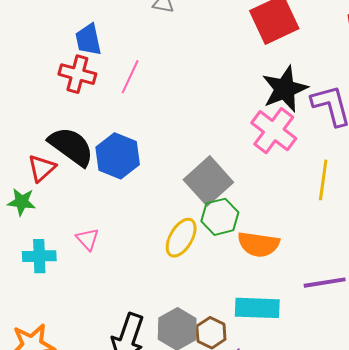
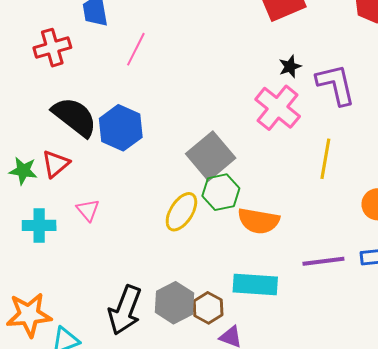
red cross: (77, 74) -> (52, 48), moved, turned -33
black star: (285, 89) -> (290, 67), size x0.5
red triangle: (42, 168) -> (56, 164), moved

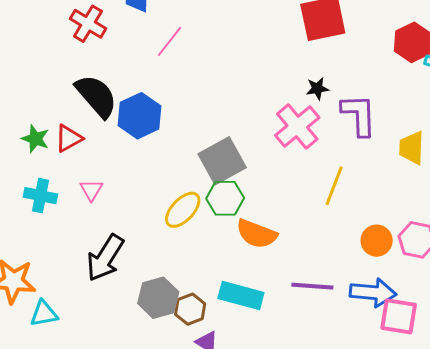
red cross: (52, 48) -> (88, 24), turned 36
black arrow: (125, 310) -> (105, 258), moved

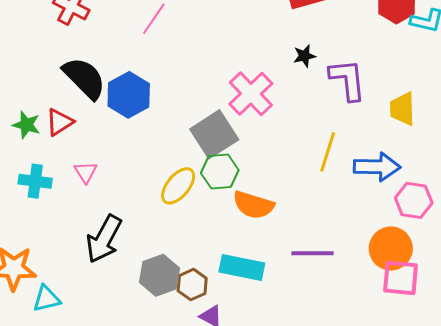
pink cross: (297, 127) -> (251, 94), moved
orange circle: (377, 241) -> (391, 248), moved, size x1.4
blue arrow: (373, 293) -> (377, 167), moved

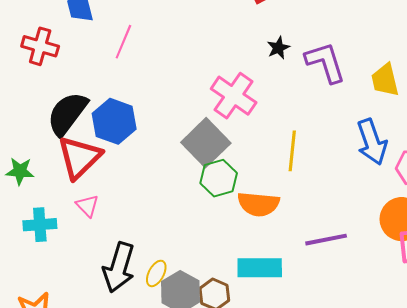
black semicircle: (84, 78) -> (67, 114), turned -87
red triangle: (60, 122) -> (79, 157), moved, size x1.6
yellow line: (328, 152) -> (292, 151), moved
blue arrow: (377, 167) -> (372, 142), turned 81
yellow ellipse: (178, 186) -> (156, 273), moved, size x0.7

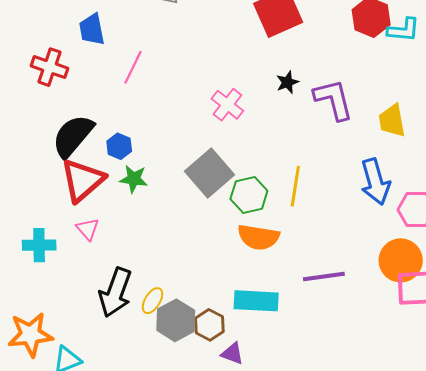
pink cross: (234, 96) -> (227, 105), moved, size x0.7
blue hexagon: (114, 121) -> (119, 146), size x0.6
green star: (20, 171) -> (134, 179), moved
green hexagon: (219, 178) -> (249, 195), moved

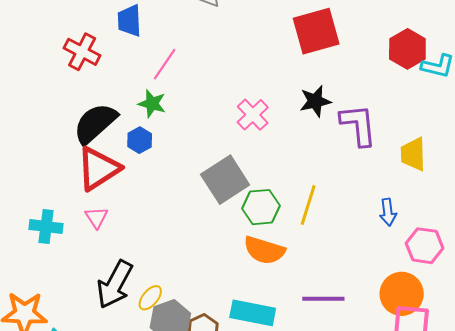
black star: (287, 82) -> (315, 101), size x1.4
green star: (134, 179) -> (152, 104), moved
blue arrow: (375, 182) -> (388, 212), size x0.6

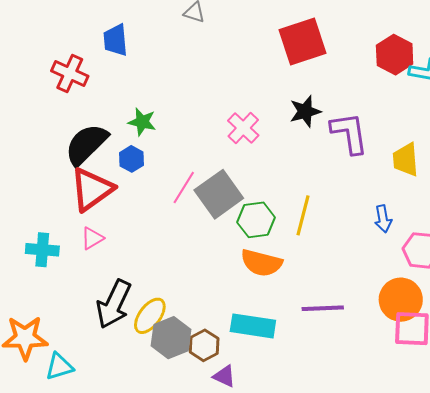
pink line: (165, 64) -> (184, 188), moved
pink triangle: (96, 218) -> (92, 238), turned 35
yellow ellipse: (150, 298) -> (150, 316), size x1.4

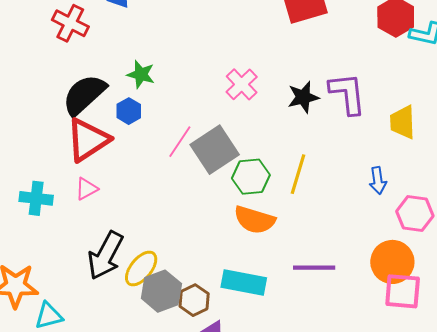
black star: (305, 111) -> (303, 97), moved

